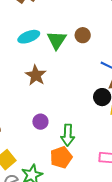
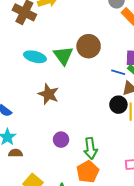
brown circle: (83, 35) -> (89, 46), size x1.5
cyan ellipse: (29, 37) -> (35, 57), turned 45

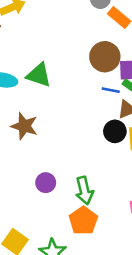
brown circle: (89, 46) -> (105, 57), moved
green triangle: (63, 56) -> (39, 75), turned -30

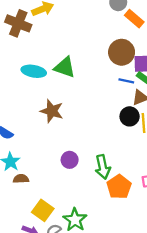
orange pentagon: (83, 221) -> (119, 187), moved

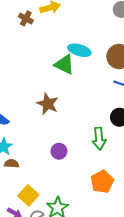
brown cross: (18, 23) -> (26, 18), size x0.6
cyan ellipse: (34, 71) -> (79, 50), moved
green arrow: (103, 167) -> (99, 139), moved

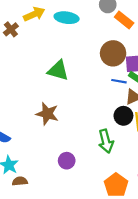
brown cross: (26, 18) -> (11, 29), turned 32
cyan ellipse: (79, 50) -> (67, 18), moved

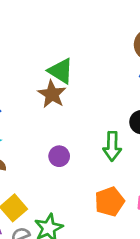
green triangle: (58, 70) -> (61, 71), moved

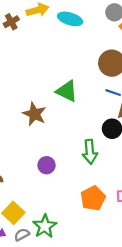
green triangle: (61, 71) -> (67, 91), moved

